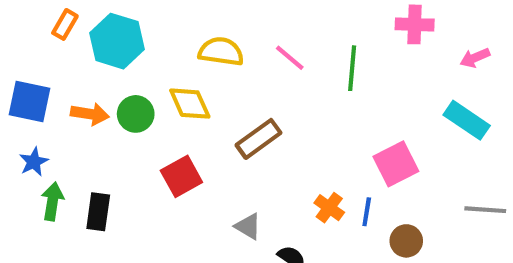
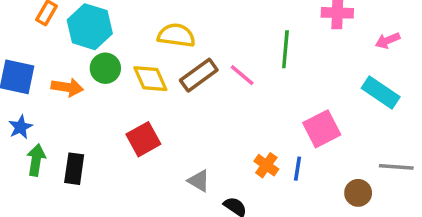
pink line: (290, 58) -> (242, 75), moved
green circle: (136, 114) -> (105, 68), moved
brown rectangle: (258, 139) -> (199, 75), moved
brown circle: (406, 241) -> (358, 193), moved

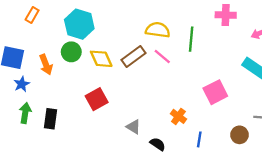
cyan hexagon: (90, 27) -> (79, 24), moved
yellow semicircle: (176, 35) -> (158, 30), moved
orange arrow: (67, 87) -> (46, 65), turned 60
blue star: (21, 127) -> (22, 84), moved
blue line: (298, 169) -> (199, 139), moved

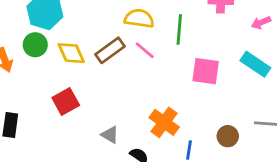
pink square: (215, 92) -> (206, 71), moved, turned 35
orange cross: (178, 116) -> (164, 122), size x1.5
brown circle: (239, 135) -> (228, 136), moved

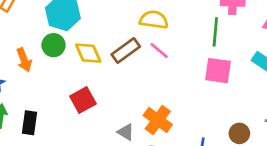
green line: (179, 30) -> (215, 32), moved
orange cross: (164, 122) -> (158, 120), moved

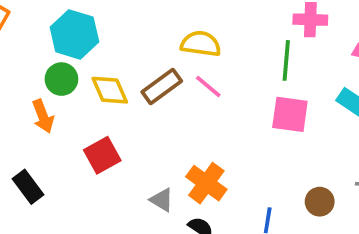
orange arrow: (24, 60) -> (43, 116), moved
black rectangle: (29, 123) -> (28, 187), turned -45

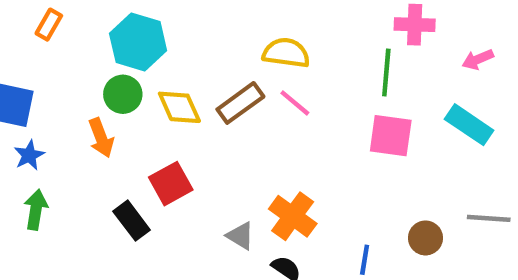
black rectangle: (28, 187) -> (132, 221), moved

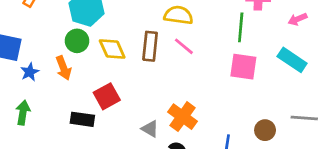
brown rectangle: (240, 103) -> (150, 46), turned -48
blue star: (29, 155) -> (30, 72), moved
black rectangle: (132, 221) -> (82, 119), turned -45

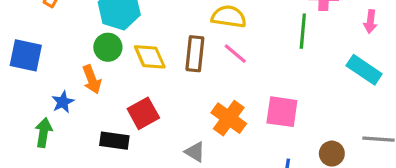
pink arrow: (297, 19) -> (370, 21), turned -60
pink square: (243, 67) -> (282, 112), moved
blue star: (30, 72) -> (63, 102), moved
orange cross: (183, 117) -> (229, 118), moved

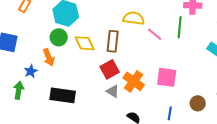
pink line: (235, 54) -> (155, 34), moved
red square: (143, 113) -> (110, 69), moved
black rectangle: (114, 141) -> (63, 95), size x1.4
gray triangle: (195, 152) -> (113, 91), moved

